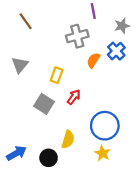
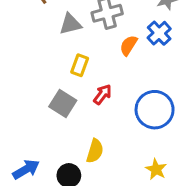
gray triangle: (20, 65) -> (70, 24), moved, turned 36
blue circle: (105, 126) -> (155, 110), moved
yellow star: (102, 153) -> (156, 169), moved

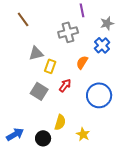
gray triangle: (70, 24) -> (36, 53), moved
orange semicircle: (129, 45) -> (82, 62), moved
yellow star: (156, 169) -> (83, 134), moved

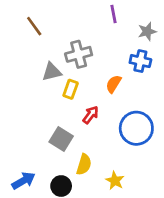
gray cross: (68, 32) -> (79, 54), moved
blue cross: (102, 45) -> (140, 61), turned -35
gray square: (39, 91) -> (61, 139), moved

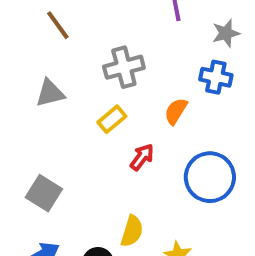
gray triangle: (52, 72) -> (50, 93), moved
yellow rectangle: (71, 89) -> (112, 119), turned 30
gray square: (61, 139) -> (44, 193), moved

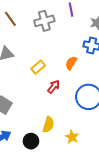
gray cross: (124, 67) -> (44, 21), moved

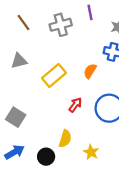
yellow rectangle: (38, 67) -> (54, 76), size x1.5
red arrow: (54, 87) -> (75, 105), moved

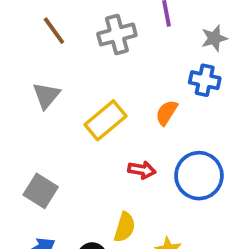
gray triangle: (19, 61) -> (46, 96), turned -36
red arrow: (75, 105) -> (142, 170), turned 63

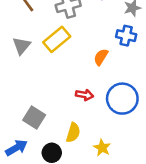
yellow rectangle: (105, 120) -> (57, 39), moved
gray square: (41, 191) -> (34, 117), moved

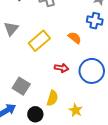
yellow rectangle: (57, 39) -> (39, 41), moved
orange semicircle: (101, 57) -> (75, 38), turned 96

